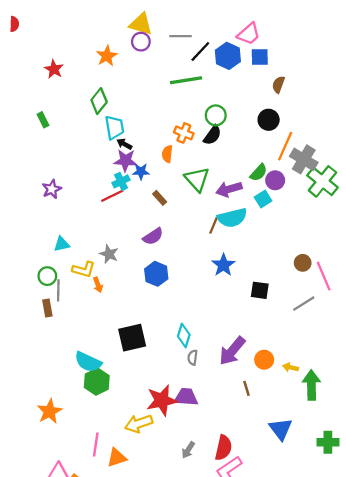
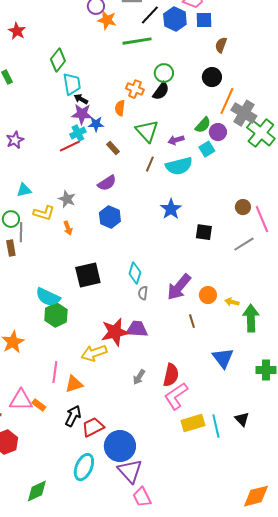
orange star: (107, 56) -> (107, 20), moved, turned -30
purple arrow: (229, 189) -> (176, 140), size x0.7
brown line: (214, 225) -> (150, 164), moved
orange arrow: (98, 285) -> (68, 228), moved

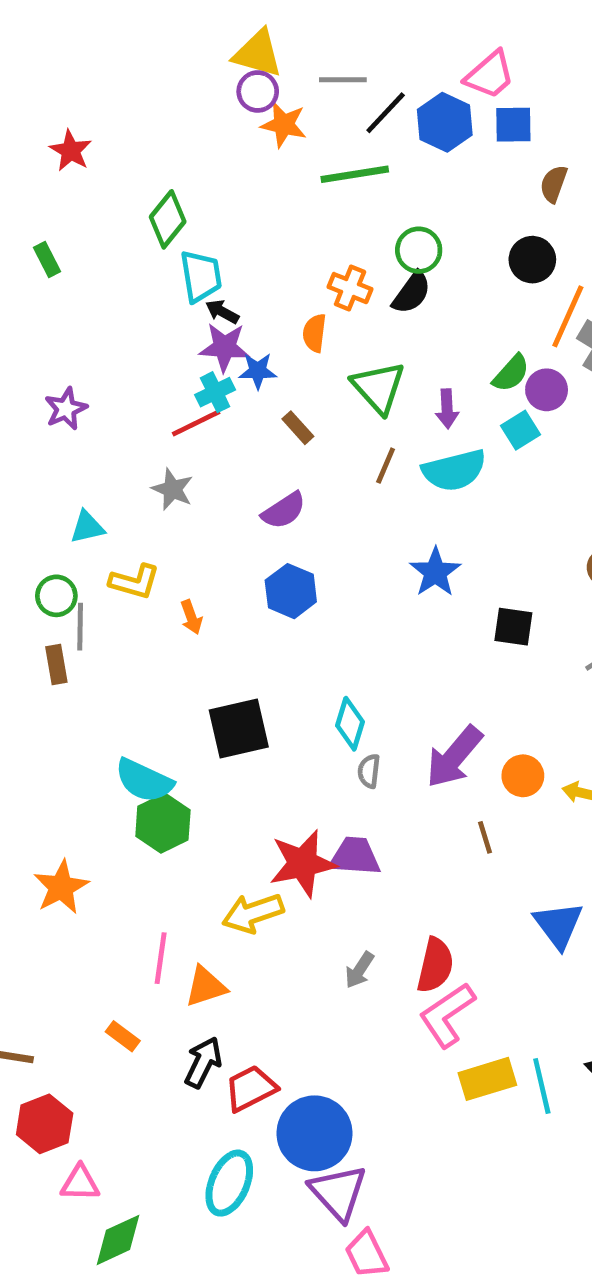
purple arrow: (176, 140) -> (447, 409), turned -77
gray star: (67, 199) -> (172, 489), moved
pink triangle: (21, 400) -> (80, 1183), moved, size x0.7

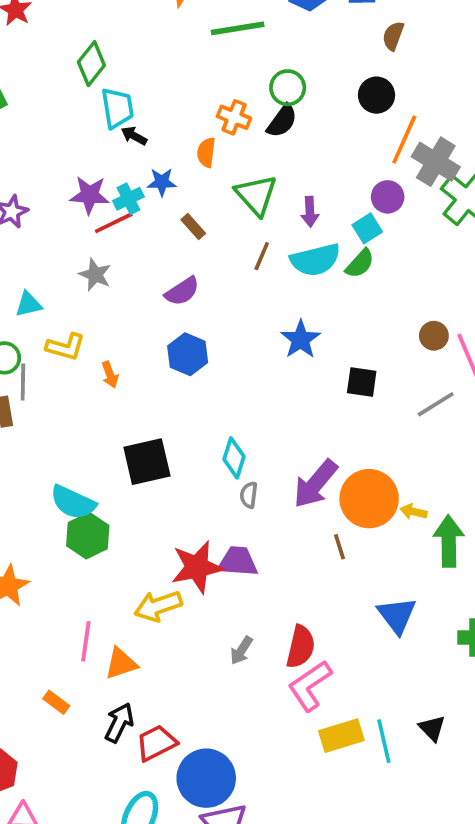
purple star: (225, 347) -> (90, 195), moved
green semicircle: (511, 373) -> (360, 264), moved
orange circle: (523, 776) -> (369, 499), size x1.8

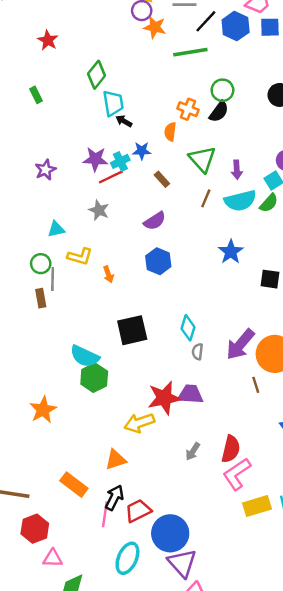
pink line: (86, 641) -> (105, 514), moved
orange rectangle: (56, 702) -> (74, 485), size x1.6

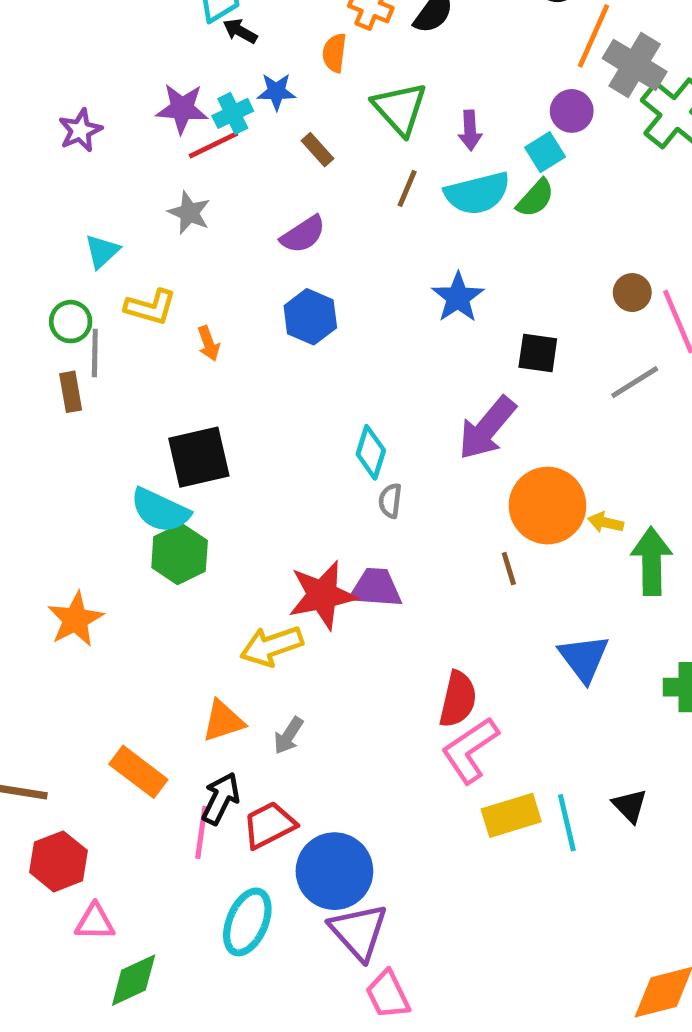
cyan triangle: (56, 229) -> (102, 251), turned -30
black square: (132, 330) -> (199, 457), moved
purple arrow: (240, 344) -> (487, 428), moved
gray arrow: (193, 451) -> (288, 736), moved

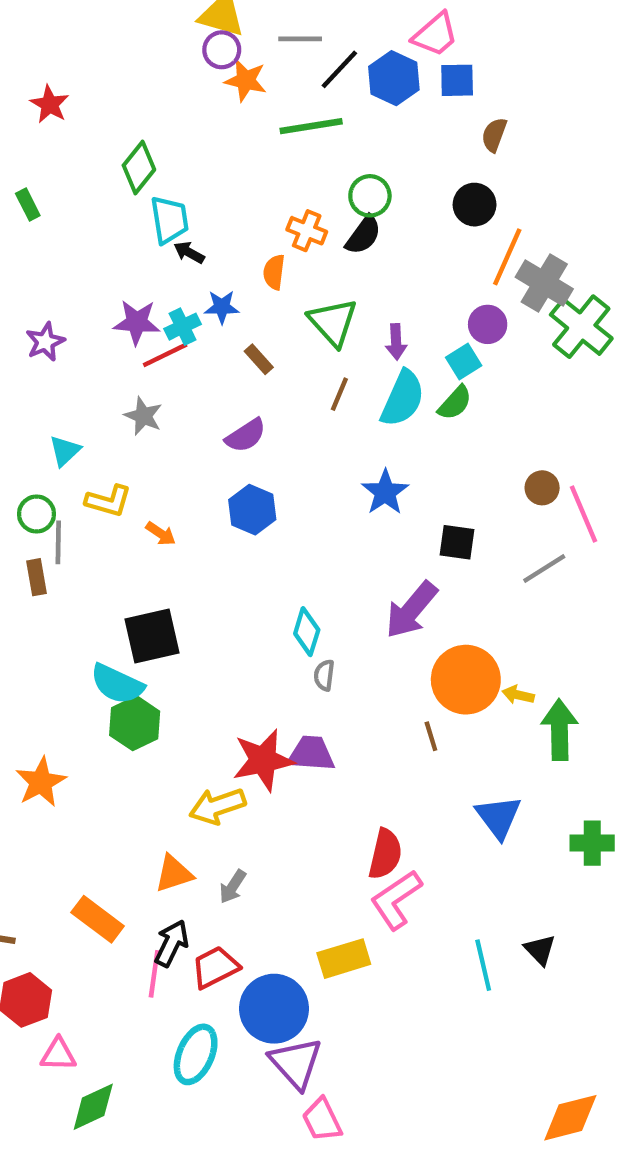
cyan semicircle: (477, 193) -> (403, 398), turned -52
orange arrow: (209, 343) -> (161, 534), turned -36
yellow rectangle: (511, 815) -> (344, 959), moved

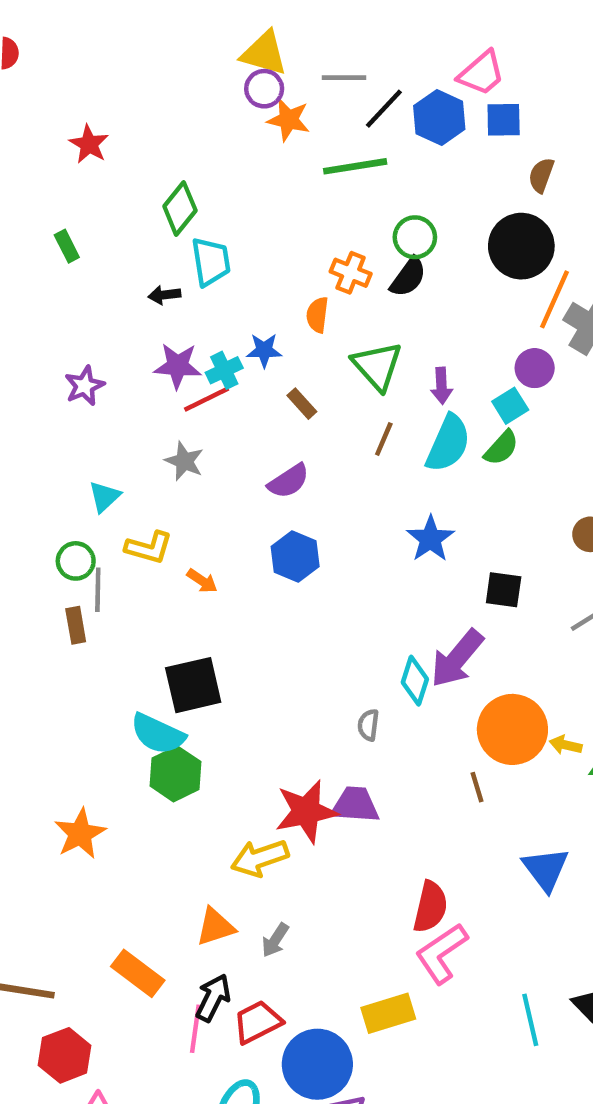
black circle: (475, 205) -> (521, 246), size x1.5
black arrow: (189, 252) -> (164, 295), moved, turned -36
cyan diamond: (307, 632) -> (415, 681), moved

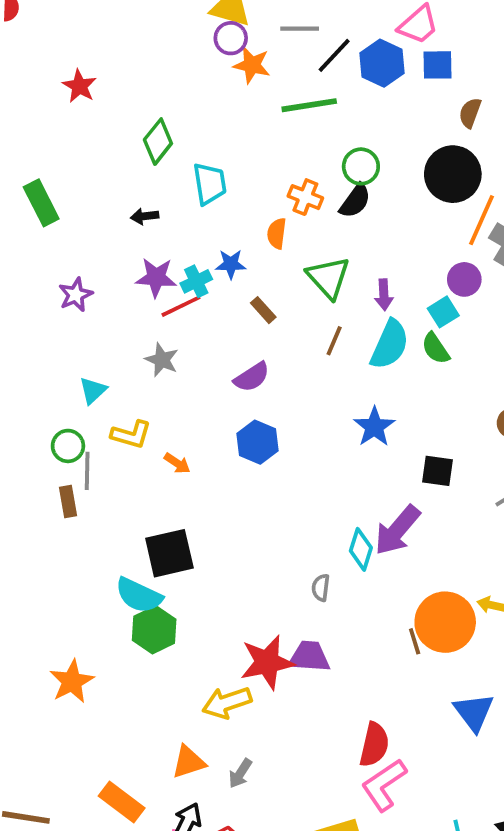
green rectangle: (67, 246) -> (41, 203), moved, size x1.6
cyan trapezoid: (211, 262) -> (210, 184), moved
green semicircle: (501, 448) -> (436, 348), turned 104
orange circle: (512, 729) -> (445, 622), moved

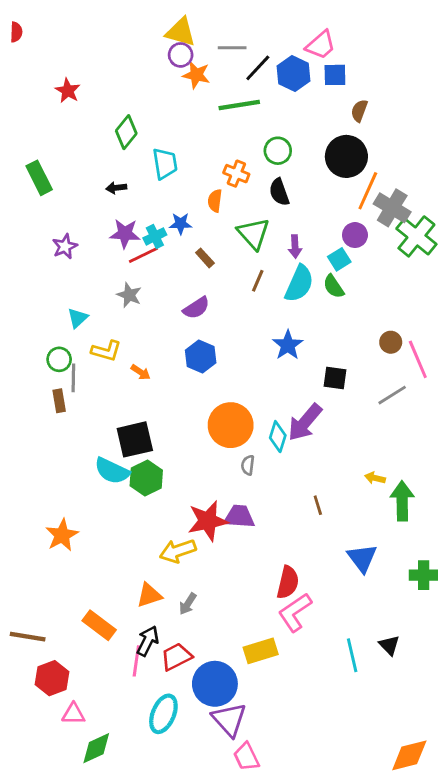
black semicircle: (355, 201) -> (279, 192), moved, turned 124
orange circle: (445, 622) -> (231, 425), moved
green hexagon: (154, 630) -> (146, 478), moved

